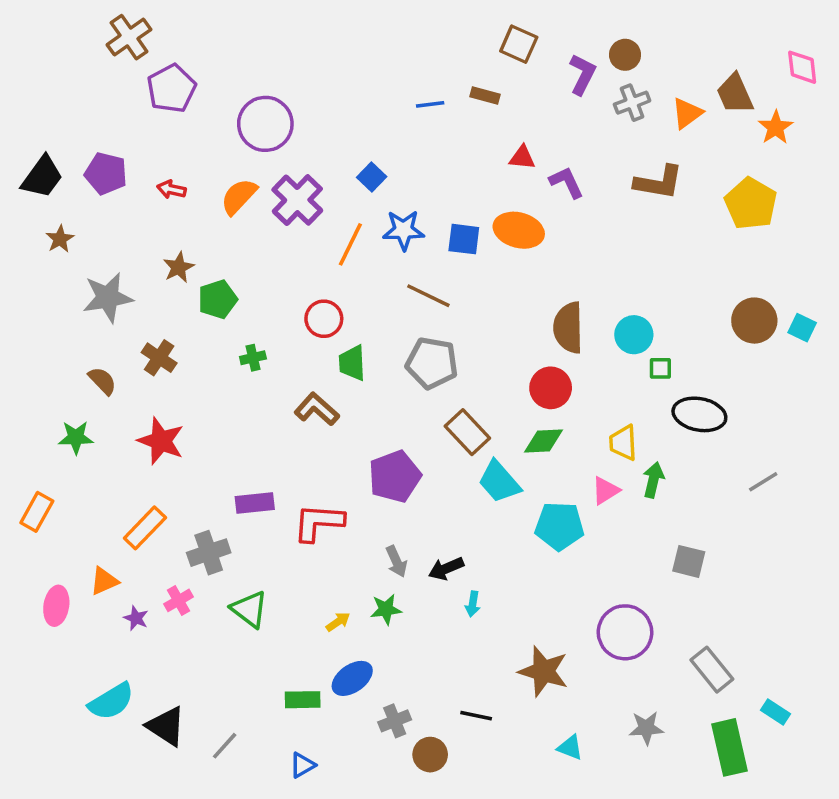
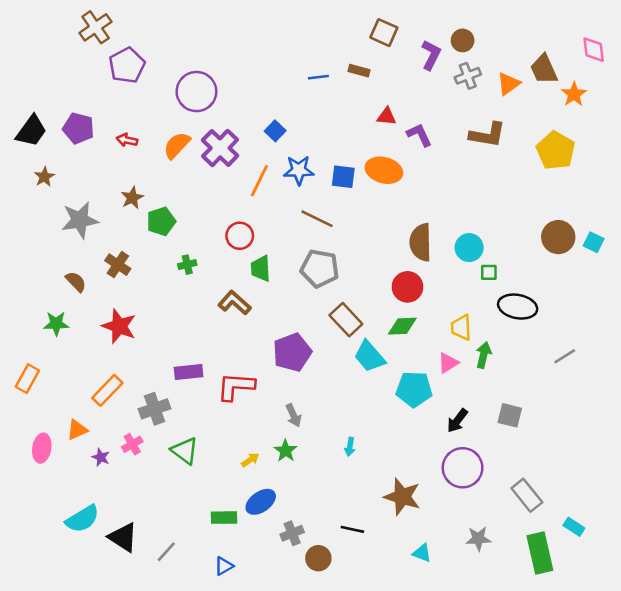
black arrow: (446, 569) -> (457, 421), moved, turned -30
green star: (386, 609) -> (286, 451), turned -30

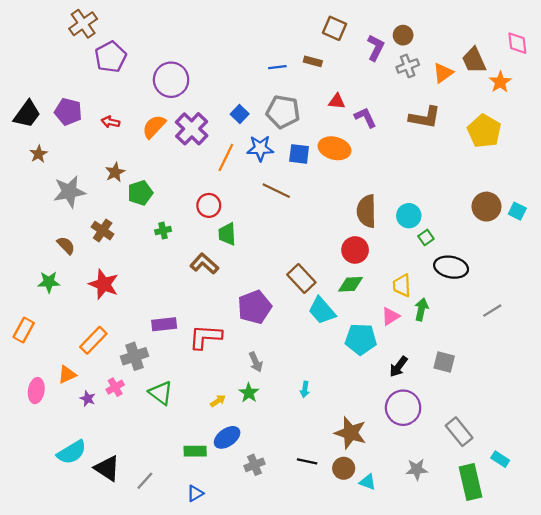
gray pentagon: (320, 269) -> (283, 112), moved
green square: (489, 272) -> (426, 237), turned -35
brown circle: (318, 558) -> (344, 468), moved

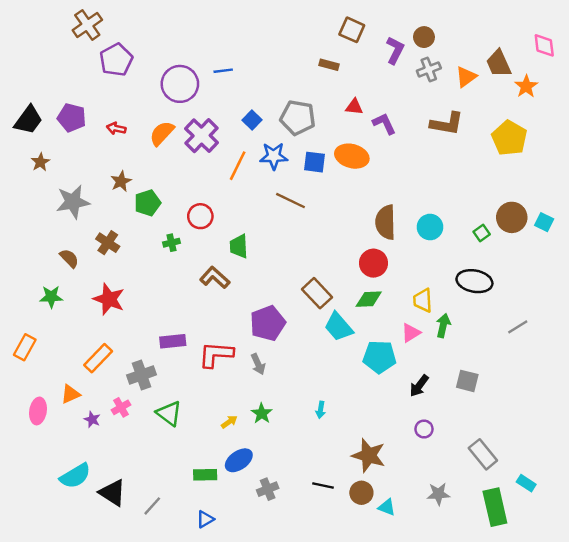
blue line: (277, 67) -> (223, 71), moved
red circle: (209, 205) -> (200, 216), moved
green square: (426, 237) -> (482, 233), moved
gray arrow: (256, 362) -> (258, 364), moved
purple circle: (403, 408) -> (424, 429), size x0.5

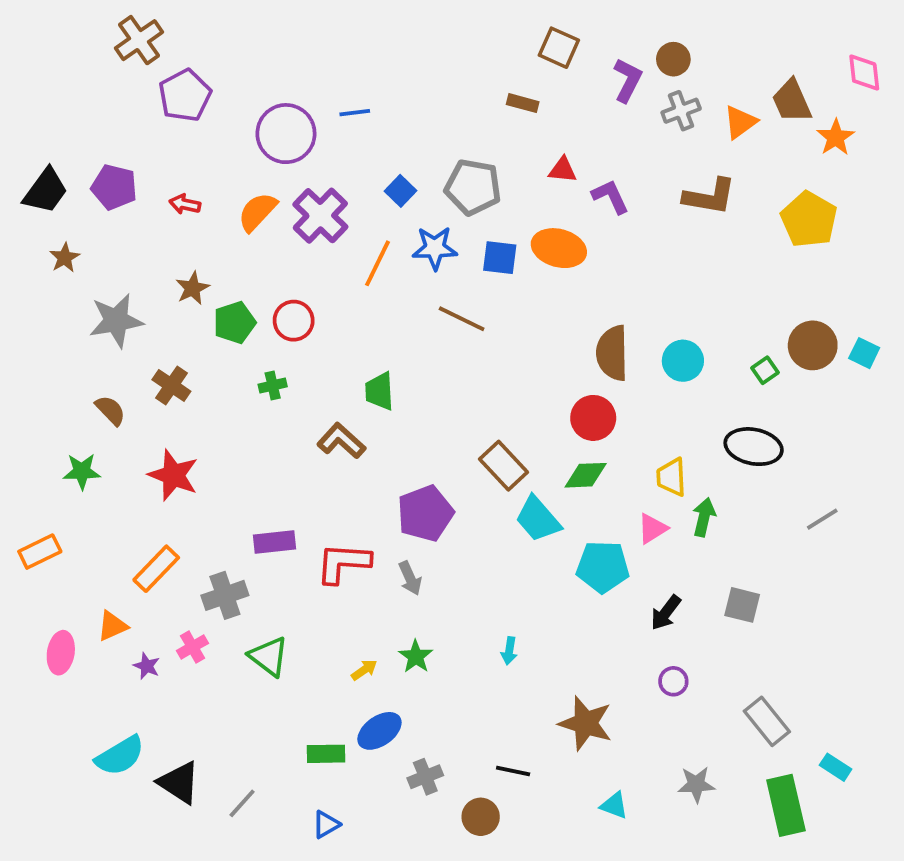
red circle: (200, 216) -> (294, 321), moved
orange rectangle: (25, 347) -> (40, 552), turned 35
brown circle: (361, 493) -> (481, 817), moved

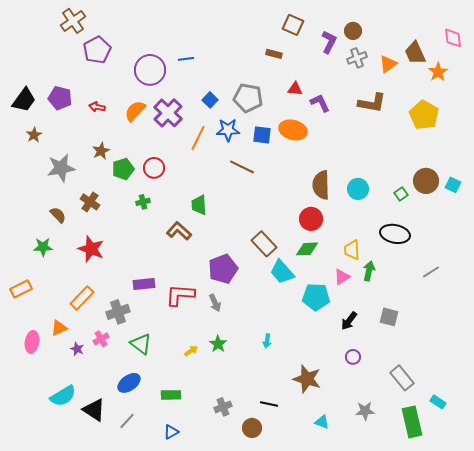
blue ellipse: (379, 731) -> (129, 383), moved

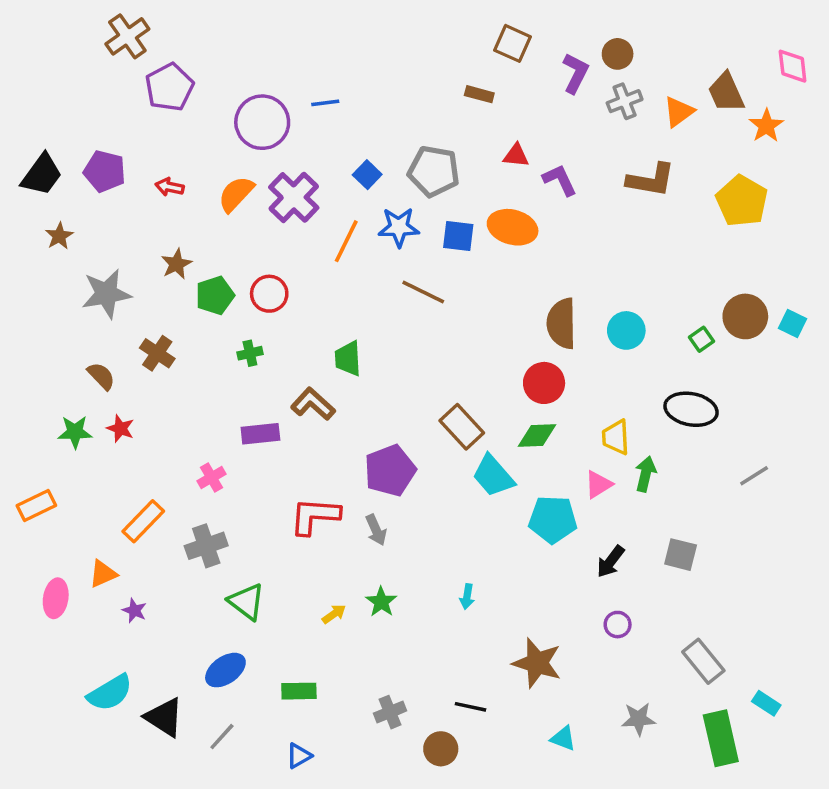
red star: (91, 249) -> (120, 428), moved, size x0.6
purple rectangle: (144, 284) -> (260, 434), moved
pink cross: (101, 339) -> (211, 477), moved

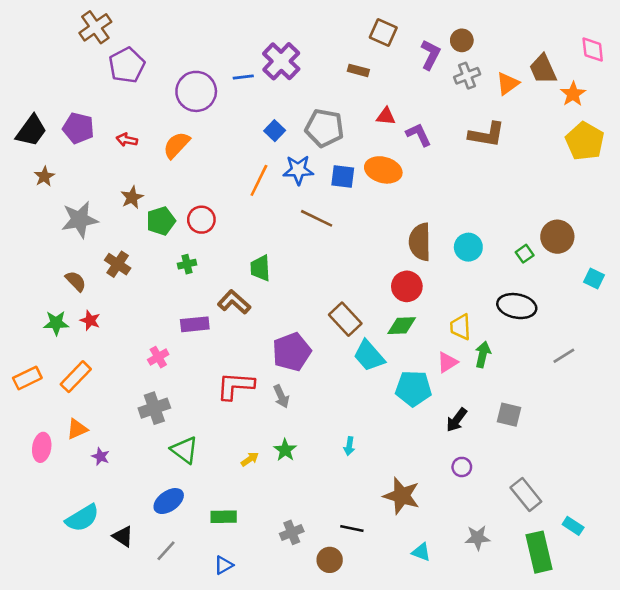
purple cross: (294, 197) -> (281, 61), moved
yellow pentagon: (742, 201) -> (585, 141), moved
cyan square: (793, 323) -> (594, 279), moved
orange rectangle: (143, 521) -> (76, 377), moved
black triangle: (164, 717) -> (123, 536), size x0.7

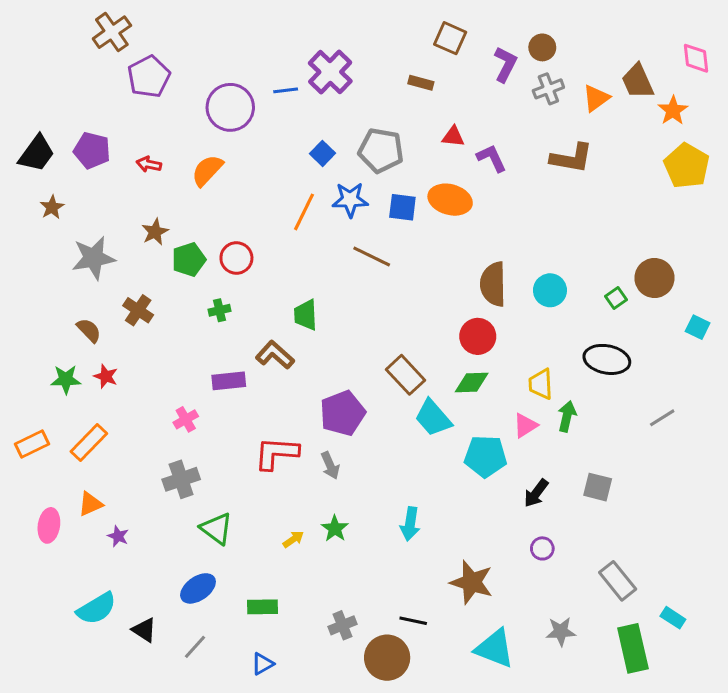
cyan arrow: (349, 446) -> (410, 524), size x1.5
cyan triangle: (421, 552) -> (495, 648), size x1.8
brown circle: (330, 560) -> (387, 658), size x1.5

